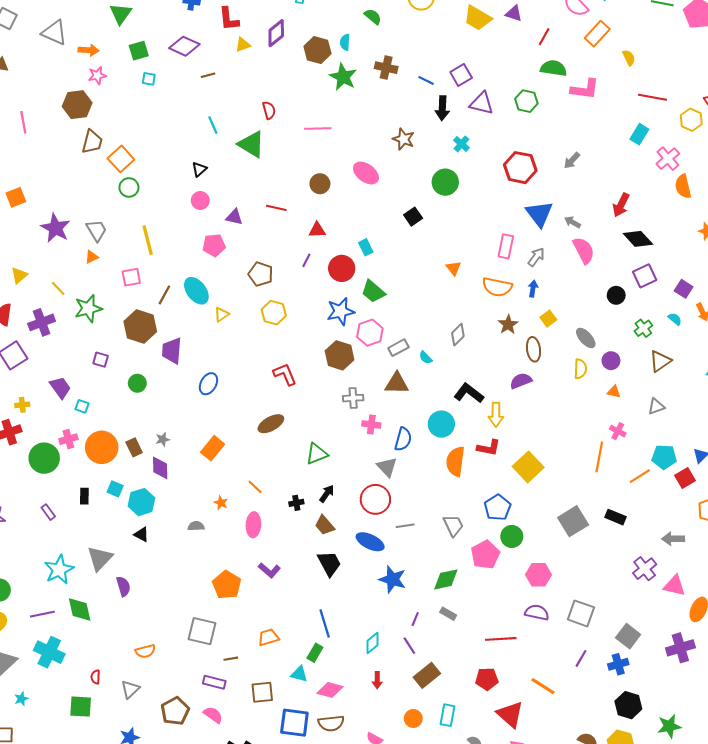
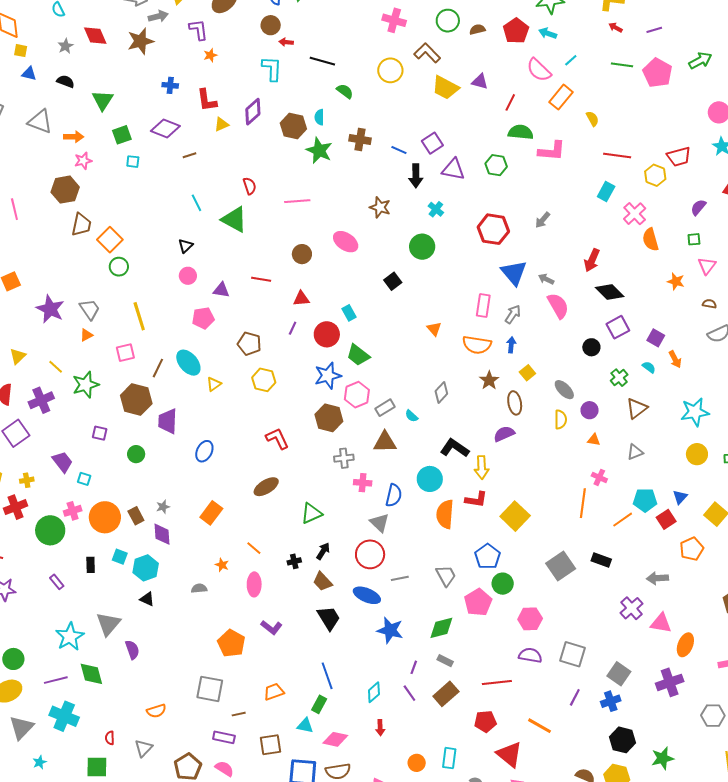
brown rectangle: (427, 675) -> (446, 694), moved

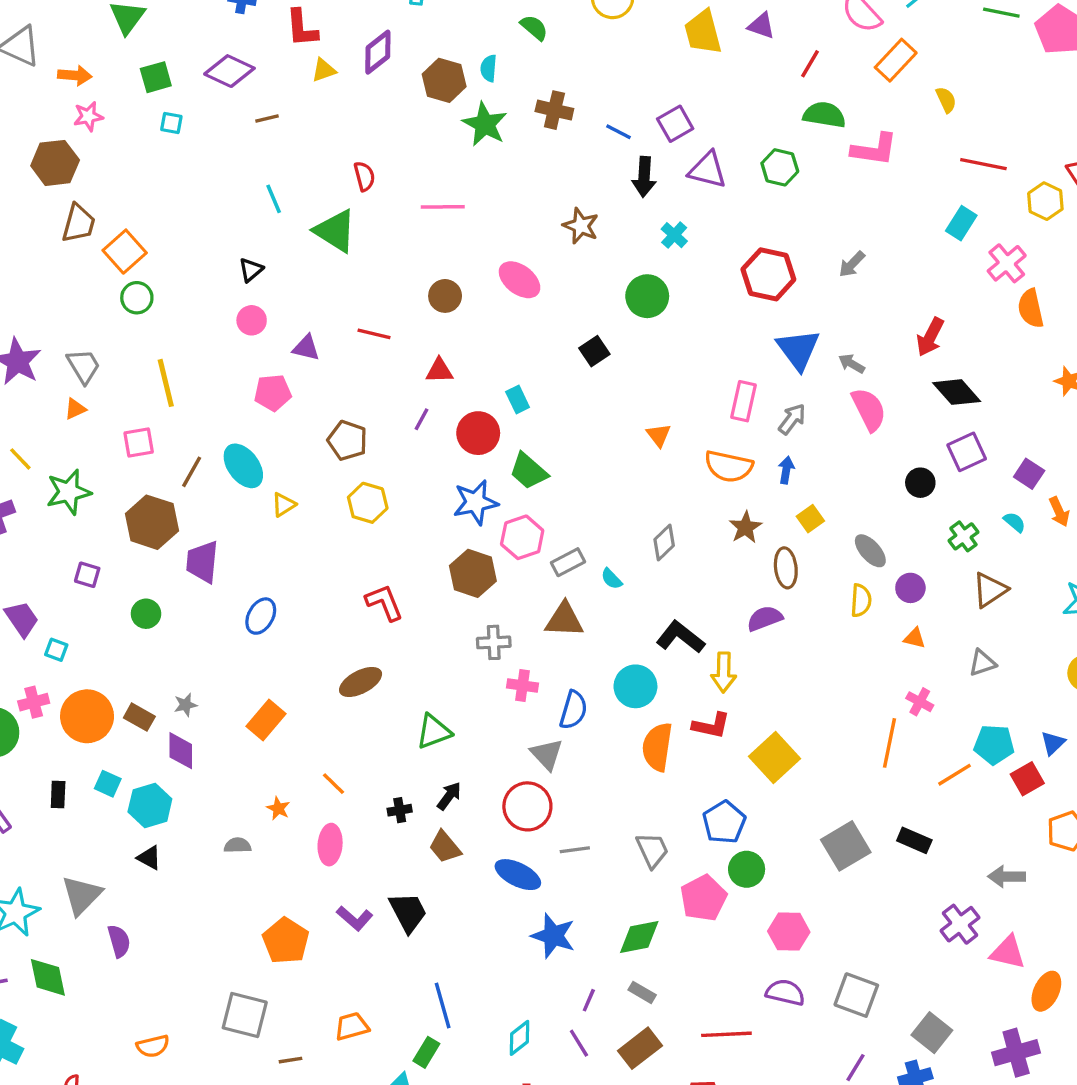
yellow trapezoid: (445, 88) -> (703, 32), turned 44
brown rectangle: (136, 516) -> (139, 717), turned -36
black trapezoid: (329, 618) -> (408, 912), moved

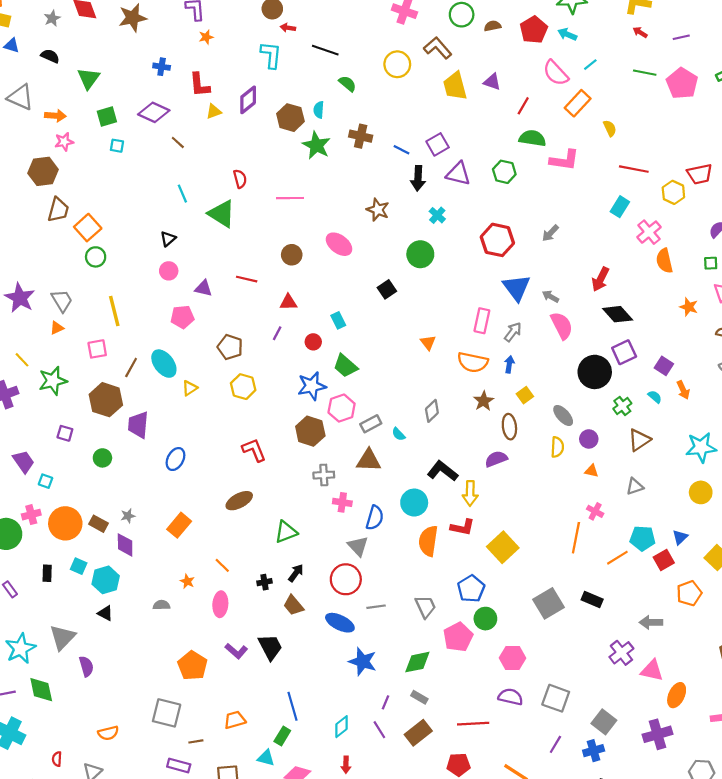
brown line: (267, 119) -> (178, 142), turned 56
red circle: (478, 433) -> (313, 342), size x0.6
black circle: (920, 483) -> (595, 372), size x1.8

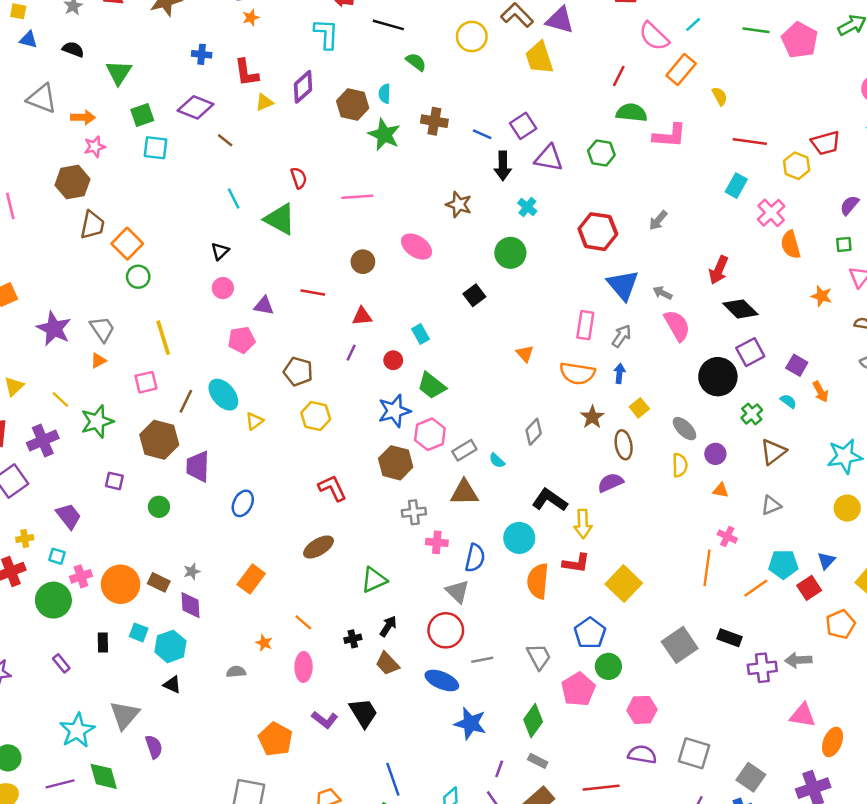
purple triangle: (492, 82) -> (560, 20), moved, size x1.4
cyan square: (117, 146) -> (156, 148), size x1.5
cyan square: (46, 481) -> (57, 556), moved
purple cross: (621, 653) -> (762, 668), moved, turned 35
green diamond: (417, 662) -> (533, 721), turned -40

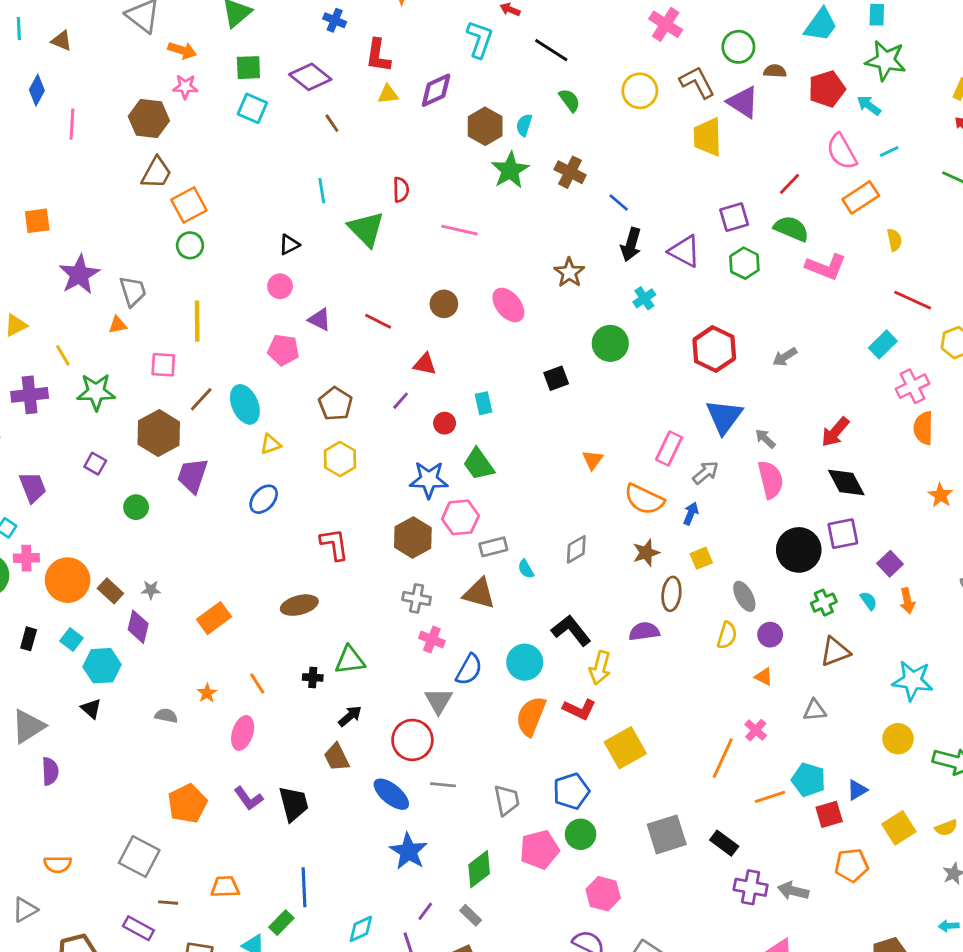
purple square: (523, 126) -> (734, 217), moved
blue ellipse: (243, 503) -> (264, 499), moved
black cross: (353, 639) -> (313, 677), moved

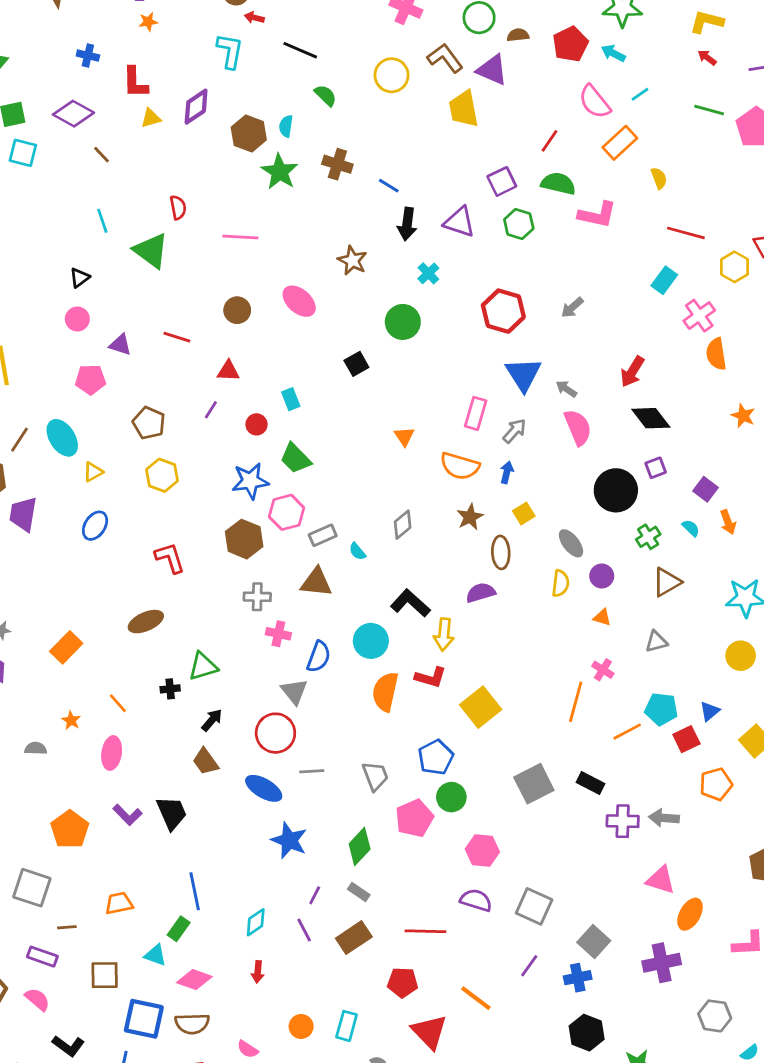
purple square: (843, 534) -> (656, 468), size x0.7

